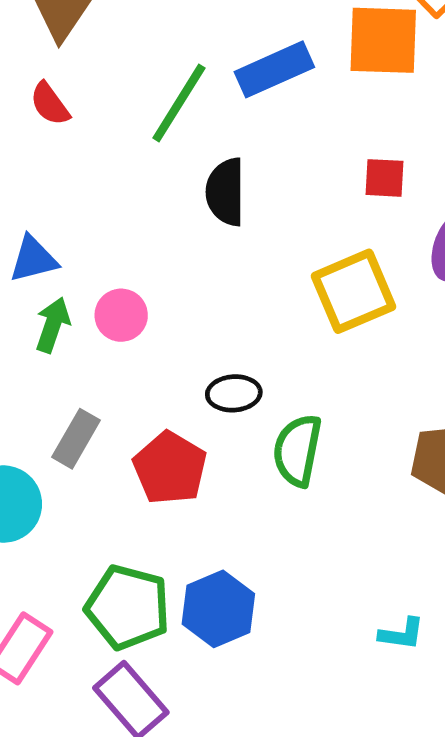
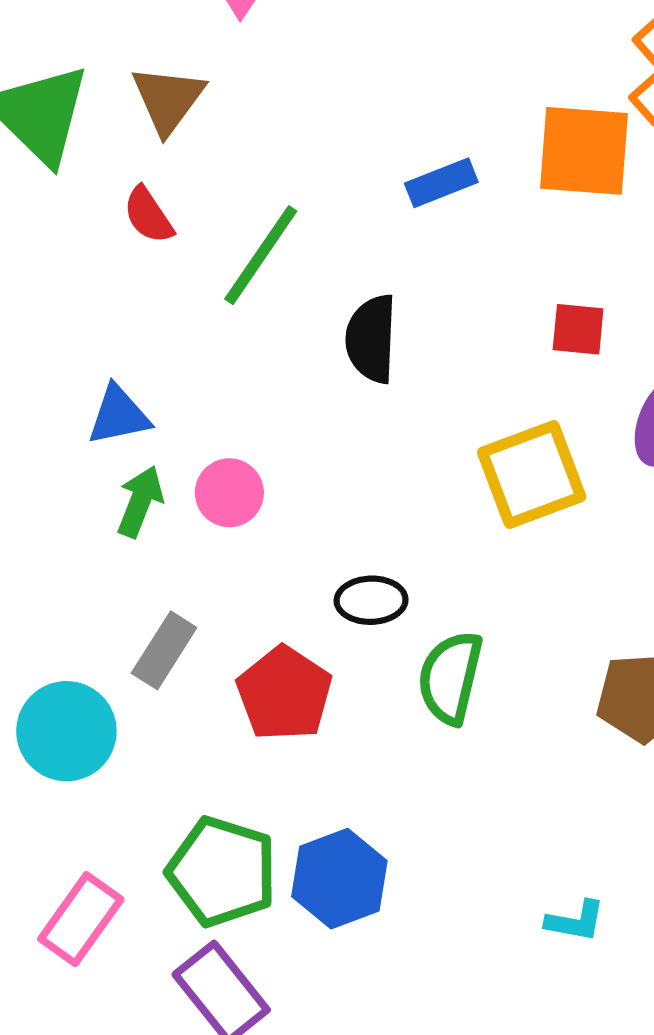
blue rectangle: (274, 69) -> (441, 183), size x0.7
green line: (179, 103) -> (261, 255), moved

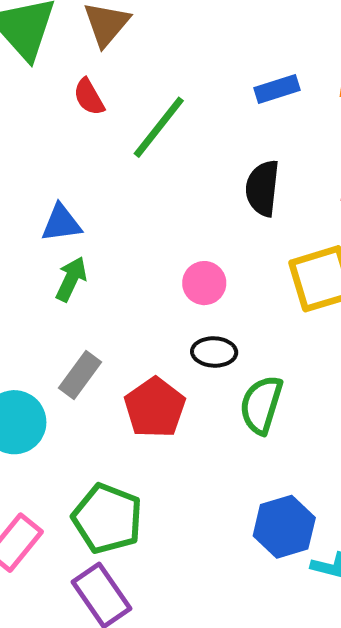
black semicircle: (371, 339) -> (263, 188), moved
pink circle: (229, 493) -> (204, 283), moved
blue hexagon: (339, 879) -> (284, 527), moved

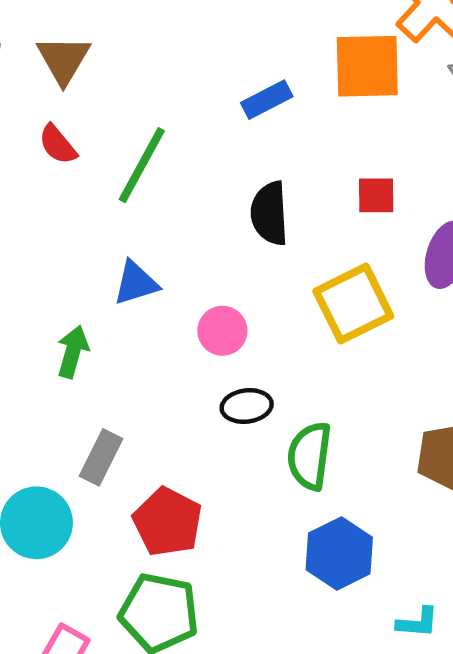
blue triangle: (61, 223) -> (136, 283), moved
red pentagon: (155, 408) -> (167, 522), moved
blue hexagon: (284, 527) -> (339, 553), moved

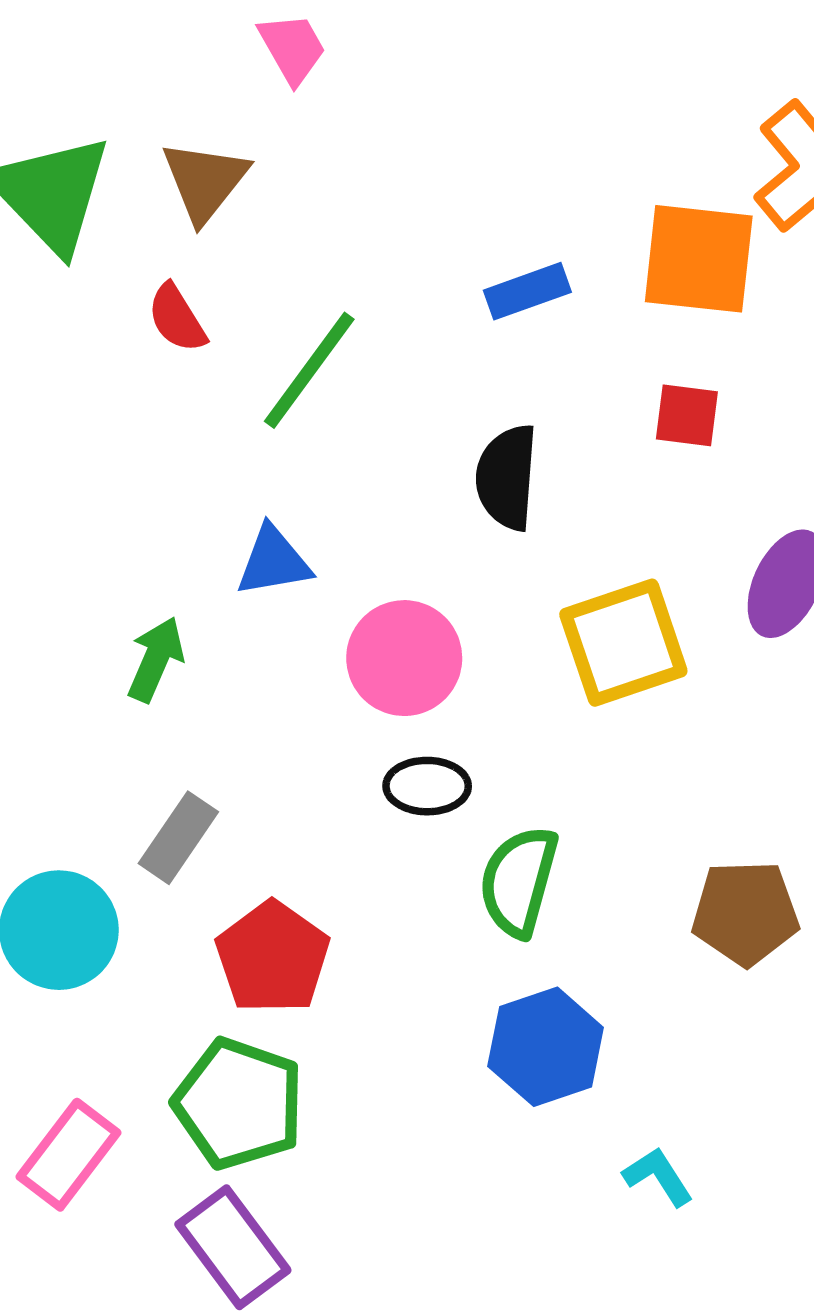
red square: (376, 195) -> (687, 415), moved
pink circle: (222, 331) -> (404, 658), size x1.4
cyan L-shape: (418, 622) -> (658, 1177), turned -135

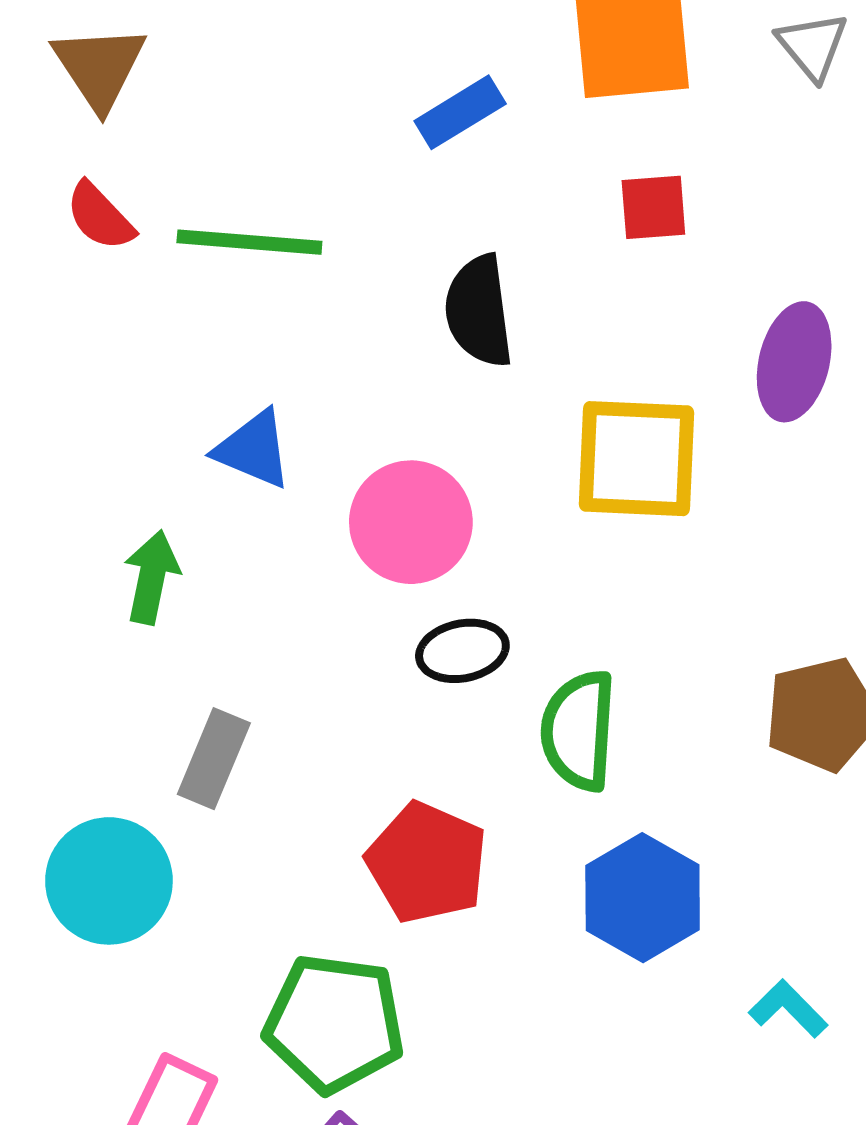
green line: (309, 370) -> (249, 242), turned 70
blue triangle: (274, 561) -> (253, 449), turned 44
yellow square: (623, 643) -> (637, 459), turned 33
red pentagon: (273, 957) -> (427, 863), moved

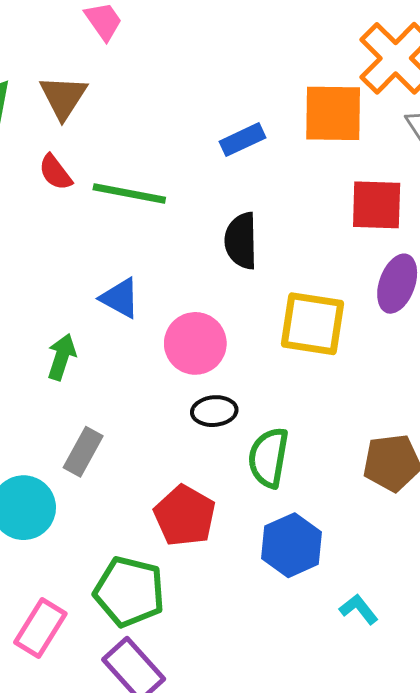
red square: (653, 207) -> (377, 205), moved, size x1.5

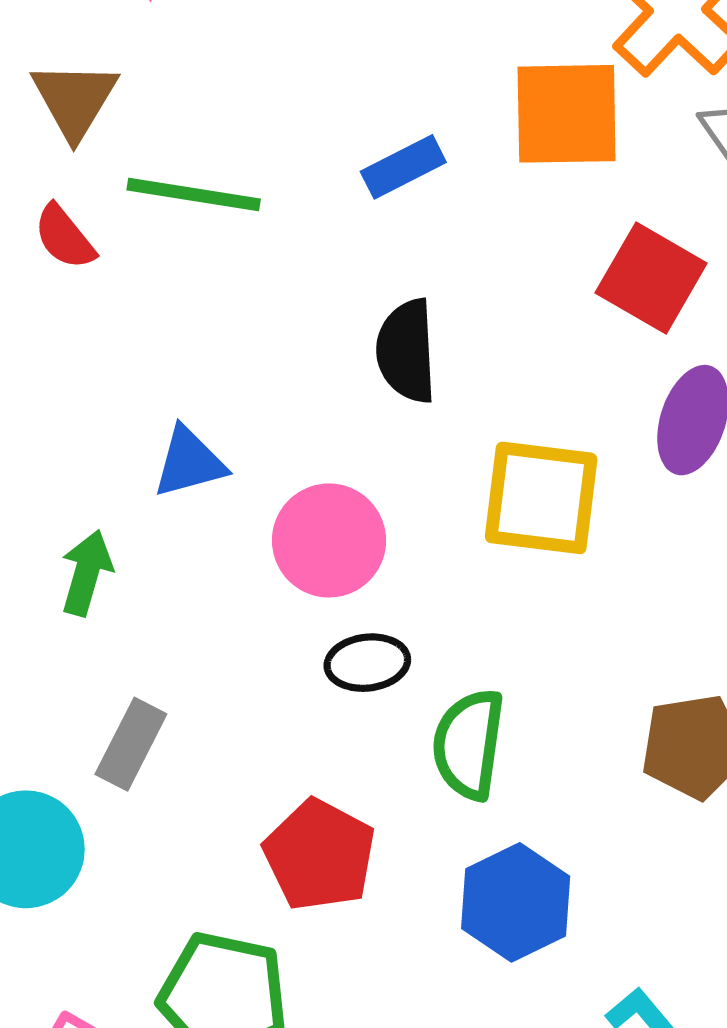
green line: (129, 193) -> (194, 194), moved
red square: (377, 205) -> (651, 278), turned 30
blue triangle: (120, 298) -> (189, 462), turned -42

